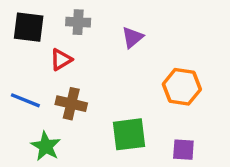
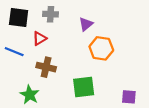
orange hexagon: (182, 87) -> (101, 48), moved
blue line: (25, 100) -> (14, 52), moved
purple square: (183, 150) -> (129, 97), moved

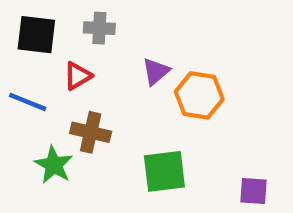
purple triangle: (86, 24) -> (156, 72), moved
green star: (30, 95) -> (54, 165), moved

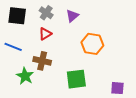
gray cross: (99, 28) -> (46, 13), turned 32
purple triangle: (156, 72) -> (72, 16), moved
red triangle: (78, 76) -> (45, 34), moved

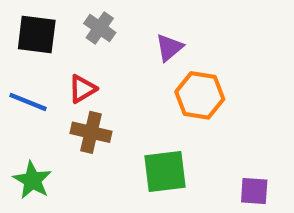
purple triangle: (72, 16) -> (169, 48), moved
red triangle: (45, 34) -> (82, 89), moved
green star: (25, 76) -> (32, 180), moved

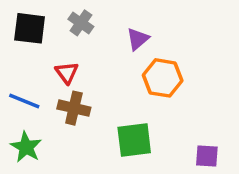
red triangle: (82, 89) -> (67, 73), turned -35
blue line: (28, 102) -> (24, 101), moved

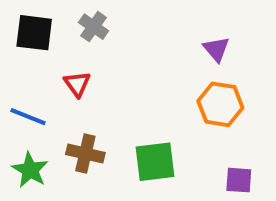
purple triangle: (138, 39) -> (216, 49), moved, turned -30
orange hexagon: (163, 78) -> (220, 104), moved
brown cross: (74, 108) -> (85, 153), moved

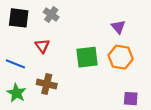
green square: (155, 162) -> (87, 57), moved

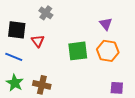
black square: (19, 18) -> (17, 30), moved
brown cross: (47, 84) -> (42, 85), moved

